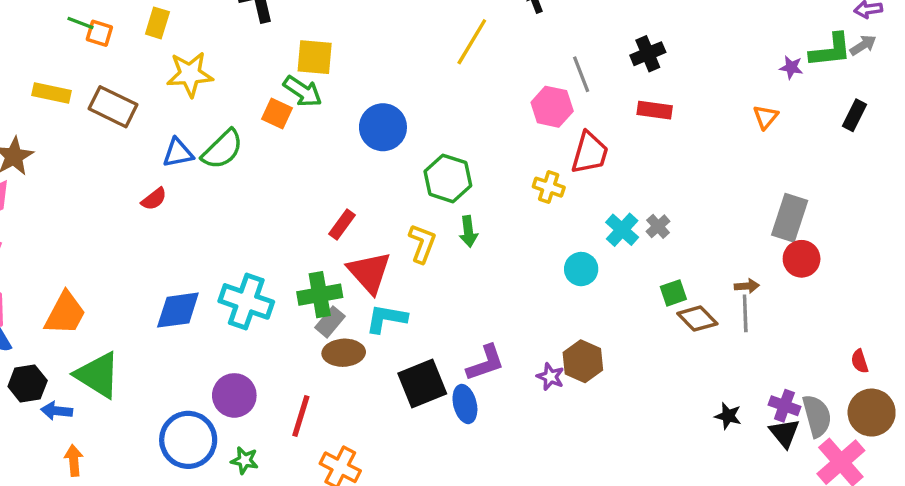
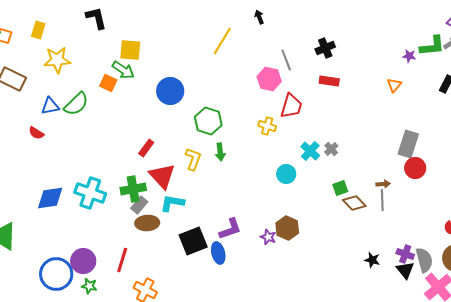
red semicircle: (154, 199) -> (36, 133), turned 70
purple circle: (234, 395) -> (83, 261), moved

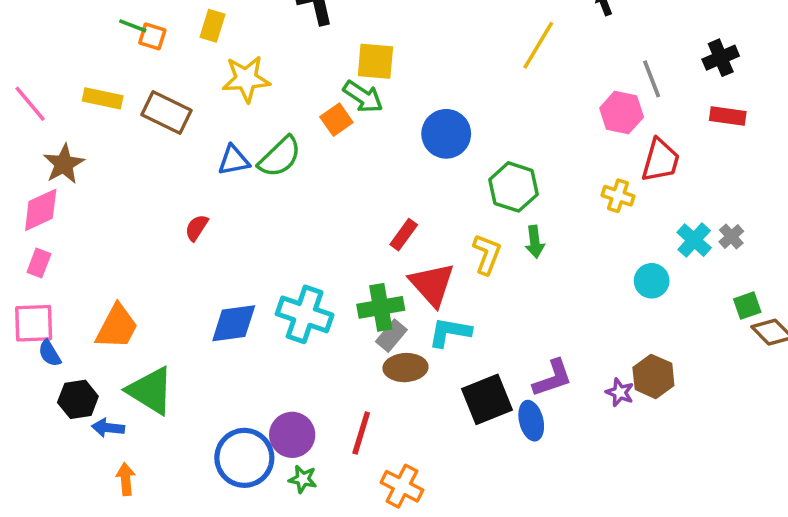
orange square: (108, 83) -> (336, 120), turned 30
red semicircle: (36, 133) -> (197, 228), moved, turned 91

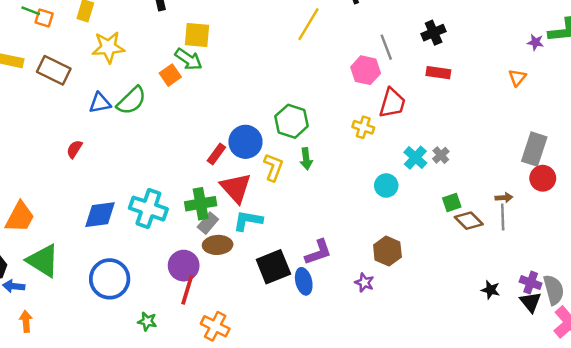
blue circle: (446, 134) -> (245, 142), moved
purple star: (620, 392) -> (364, 283), moved
purple circle: (292, 435) -> (184, 266), moved
blue circle: (244, 458) -> (110, 279), moved

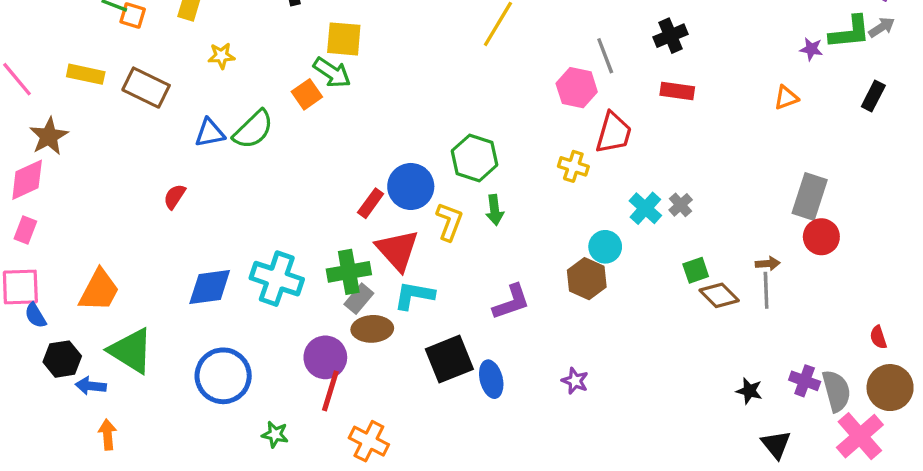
yellow star: (108, 47) -> (221, 56), size x0.6
orange triangle: (517, 78) -> (786, 98), turned 30
brown hexagon: (387, 251) -> (587, 279), moved
purple L-shape: (318, 252) -> (511, 302), moved
black triangle: (531, 302) -> (776, 445), moved

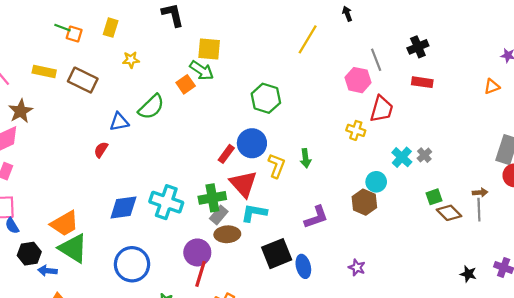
blue triangle: (210, 133) -> (119, 122), moved
green hexagon: (474, 158) -> (266, 98), moved
orange trapezoid: (99, 290) -> (65, 224), moved, turned 32

